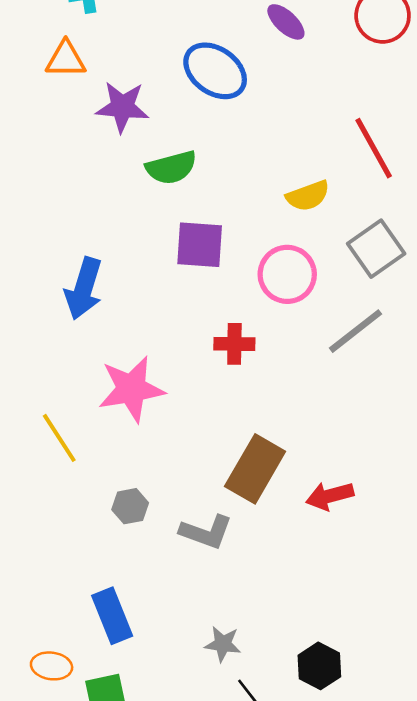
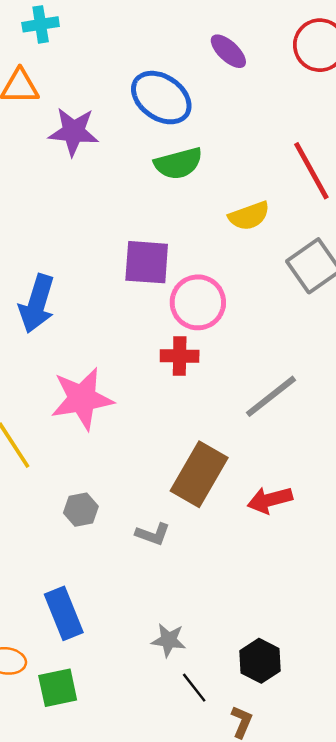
green semicircle: (171, 167) -> (178, 163), moved
pink circle: (287, 274) -> (198, 302), moved
gray line: (355, 331) -> (271, 396), moved
gray L-shape: (206, 532) -> (153, 534), size x0.7

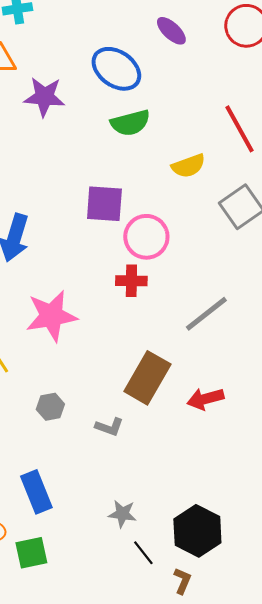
black hexagon: (260, 661) -> (197, 531), size x1.4

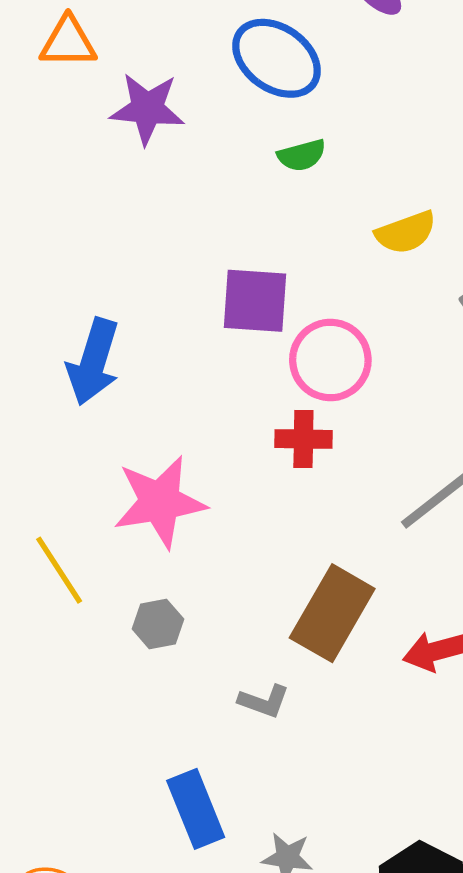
green semicircle: (130, 123) -> (302, 155), size x0.7
gray hexagon: (50, 407) -> (158, 624), moved
blue rectangle: (36, 492) -> (196, 809), moved

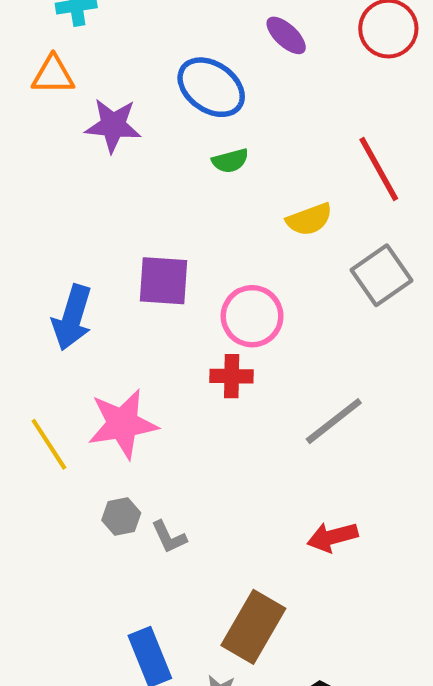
purple square: (255, 301) -> (163, 281), moved
yellow line: (59, 570) -> (49, 444), moved
brown rectangle: (332, 613) -> (253, 627), moved
gray L-shape: (264, 701) -> (169, 537), moved, turned 45

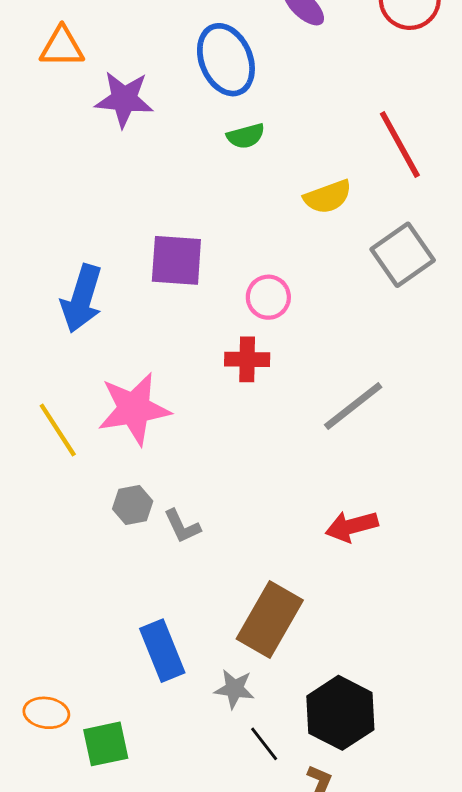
blue ellipse: (211, 87) -> (226, 60), turned 32
pink circle: (252, 316) -> (268, 297), size x0.7

